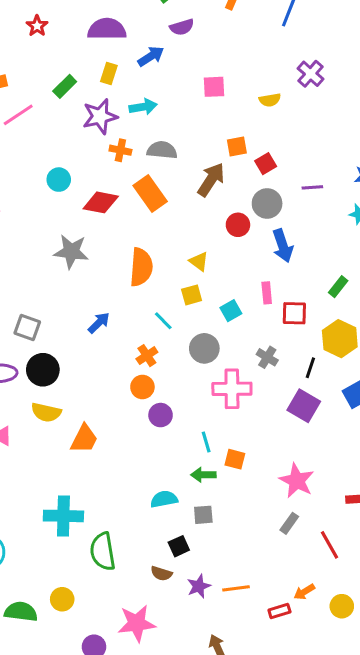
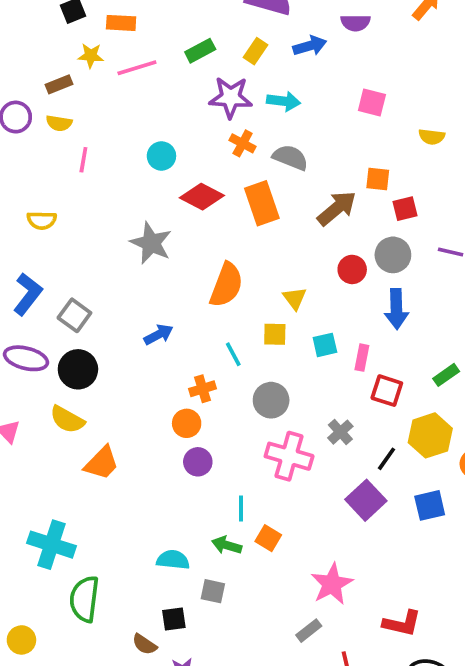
cyan square: (231, 311) -> (325, 345), moved

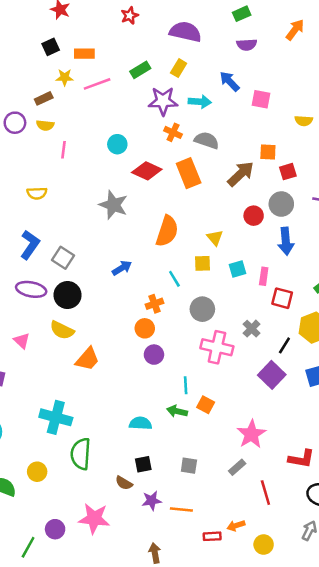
blue arrow: (310, 46) -> (230, 81), moved, turned -115
gray square: (213, 591) -> (189, 466), moved
yellow circle: (21, 640) -> (37, 472), moved

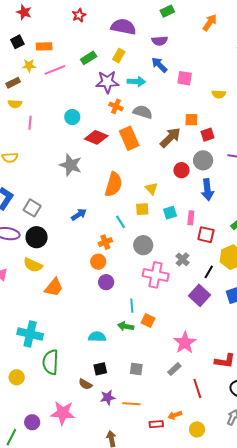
purple semicircle: (247, 45) -> (160, 41), moved

